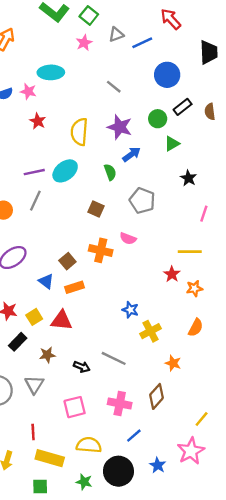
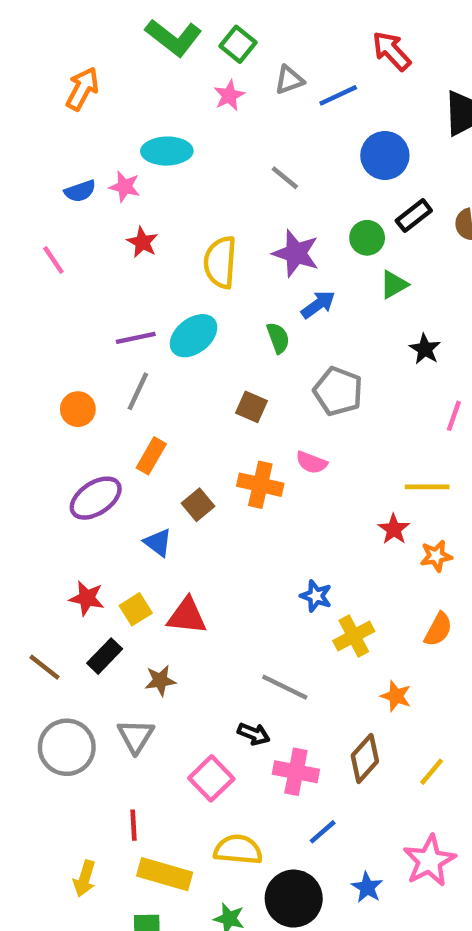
orange rectangle: (75, 287) -> (151, 456), moved, turned -42
black arrow: (82, 367) -> (254, 734), moved
pink square: (75, 407) -> (211, 778), turned -30
yellow line: (202, 419) -> (432, 772), moved

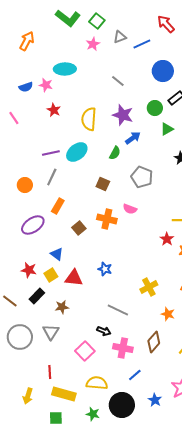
green semicircle: (278, 338) -> (115, 153), turned 48
blue triangle: (158, 543) -> (57, 254), moved
blue star: (316, 596) -> (105, 269), moved

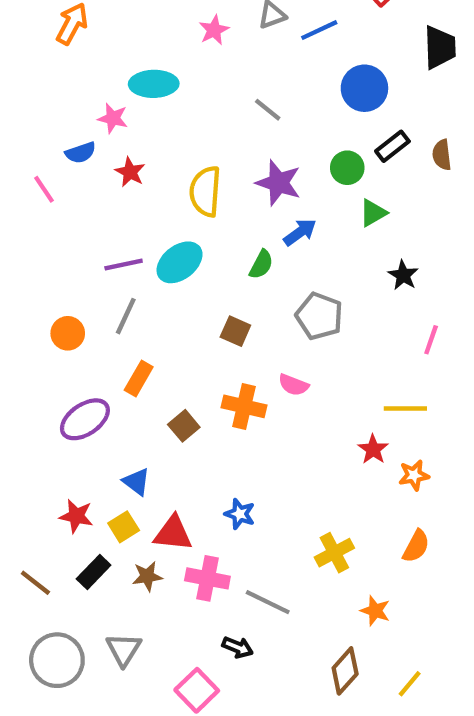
blue semicircle: (26, 87) -> (81, 153), moved
brown star: (62, 307) -> (147, 576), moved
pink cross: (123, 348) -> (207, 578), moved

